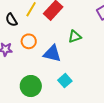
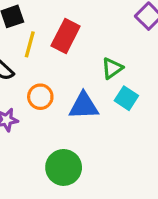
cyan square: (65, 81) -> (126, 98), moved

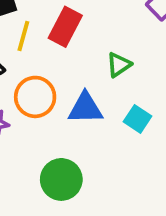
orange circle: (40, 97) -> (35, 97), size x1.4
cyan square: (126, 98) -> (137, 119), moved

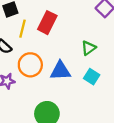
green triangle: (119, 65) -> (88, 48), moved

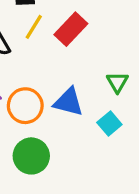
green triangle: (88, 48) -> (117, 82), turned -42
orange circle: (30, 65) -> (25, 106), moved

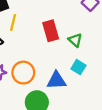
red rectangle: (71, 29) -> (51, 31), moved, turned -42
blue triangle: (68, 102) -> (56, 80), moved

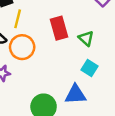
orange circle: (23, 73) -> (22, 47), moved
blue triangle: (56, 80) -> (75, 94), moved

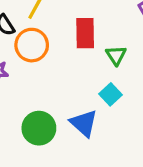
blue triangle: (75, 94) -> (84, 123), turned 30

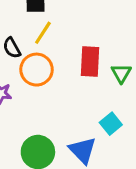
green triangle: (116, 55) -> (121, 73), moved

